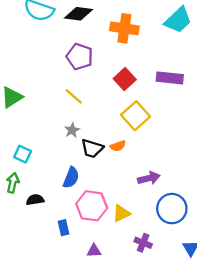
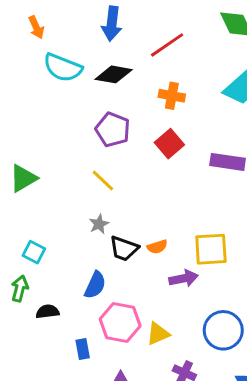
orange cross: (124, 28) -> (172, 96), size x0.7
red square: (125, 79) -> (169, 144), moved
yellow square: (136, 116) -> (211, 249), moved, turned 36
purple arrow: (149, 178) -> (184, 278), moved

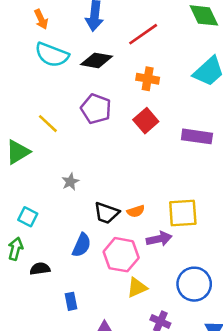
orange arrow: (36, 27) -> (41, 19), moved
yellow line: (103, 180) -> (48, 124), moved
gray star: (99, 224) -> (70, 182), moved
pink hexagon: (120, 323) -> (121, 255), moved

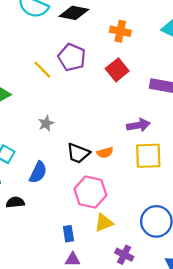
yellow line: (48, 124) -> (42, 70), moved
purple arrow: (159, 239) -> (138, 125), moved
blue semicircle: (82, 245) -> (38, 172), moved
blue rectangle: (71, 301) -> (68, 234), moved

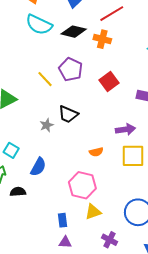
orange cross: (120, 31) -> (102, 39), moved
black trapezoid: (78, 153) -> (68, 114), moved

